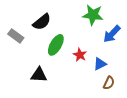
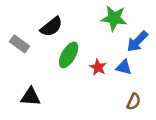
blue triangle: (100, 64) -> (124, 67), moved, turned 40
black triangle: (39, 75) -> (31, 97), moved

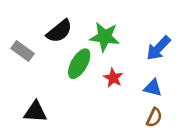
green star: (114, 18) -> (105, 37), moved
blue triangle: (124, 67) -> (153, 88), moved

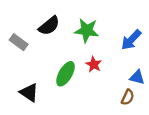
green ellipse: (79, 64) -> (66, 74), moved
blue triangle: (153, 88) -> (137, 77), moved
black triangle: (35, 112) -> (29, 93), turned 30

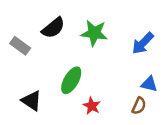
red star: (94, 64) -> (92, 106), moved

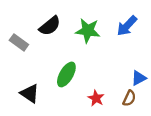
blue arrow: (143, 43) -> (127, 26), moved
blue triangle: (149, 84) -> (139, 78), turned -42
red star: (92, 106) -> (96, 98), moved

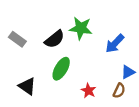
black semicircle: (50, 26) -> (55, 39), moved
blue arrow: (127, 26) -> (115, 44), moved

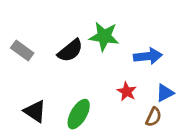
blue arrow: (115, 44) -> (148, 56), turned -140
green ellipse: (61, 69) -> (79, 114), moved
red star: (88, 91) -> (127, 91), moved

